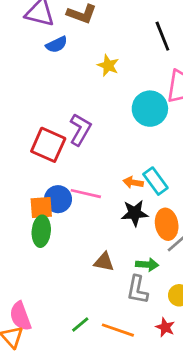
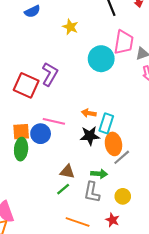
cyan rectangle: (155, 181) -> (106, 123), moved, turned 54
blue circle: (58, 199) -> (41, 134), moved
green line: (80, 325) -> (63, 189), moved

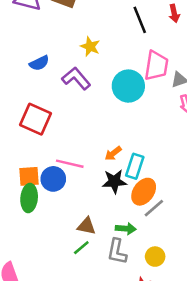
blue semicircle: (32, 11) -> (39, 63), moved
purple L-shape: (50, 74) -> (76, 78), moved, turned -70
orange arrow: (89, 113) -> (113, 153), turned -48
orange ellipse: (113, 144) -> (144, 192), turned 45

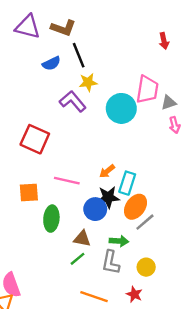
black line: (140, 20) -> (79, 55), moved
yellow star: (90, 47) -> (88, 82), moved, turned -30
blue semicircle: (39, 63) -> (51, 63), moved
blue circle: (53, 179) -> (95, 209), moved
green ellipse: (29, 198) -> (51, 219), moved

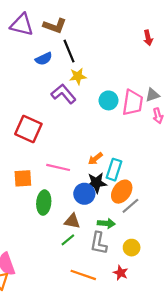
pink trapezoid: (147, 89) -> (133, 103), moved
cyan circle: (121, 108) -> (109, 100), size x0.7

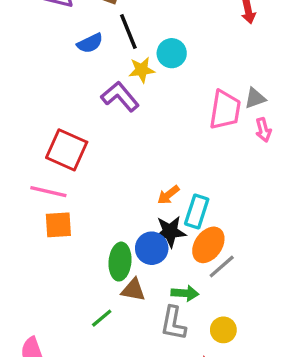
cyan circle: (109, 100) -> (172, 53), moved
pink line: (58, 167) -> (48, 192), moved
green ellipse: (44, 203) -> (120, 262), moved
green line: (68, 240) -> (102, 318), moved

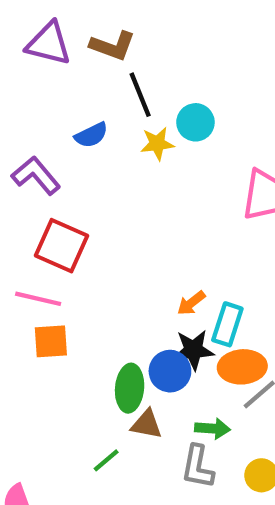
blue semicircle: (90, 43) -> (91, 135), moved
purple L-shape: (120, 97) -> (36, 175), moved
orange ellipse: (208, 245) -> (242, 367), turned 51

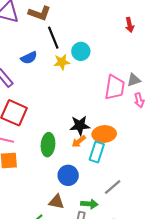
black star: (193, 350) -> (80, 126), moved
orange ellipse: (242, 367) -> (104, 134), moved
green ellipse: (130, 388) -> (48, 145), moved

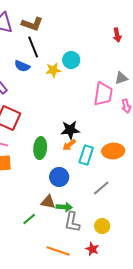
black line: (53, 38) -> (33, 47), moved
blue semicircle: (29, 58) -> (22, 66), turned 49
gray triangle: (134, 80) -> (121, 78), moved
orange ellipse: (104, 134) -> (113, 151), moved
green arrow: (89, 204) -> (64, 207), moved

